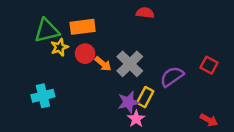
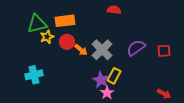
red square: (209, 65) -> (164, 51), turned -32
purple semicircle: (172, 77) -> (136, 48), moved
purple star: (128, 102) -> (101, 80), turned -30

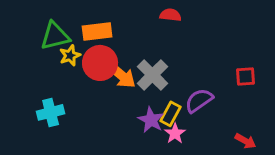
red circle: (67, 42) -> (100, 63), size x1.5
purple semicircle: (136, 48) -> (199, 100), moved
orange arrow: (81, 50) -> (121, 75), size x1.5
pink star: (107, 93) -> (175, 133), moved

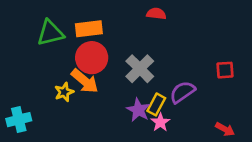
yellow star: (70, 55) -> (64, 92), moved
orange arrow: (121, 75) -> (85, 81), moved
cyan cross: (51, 112) -> (19, 120), moved

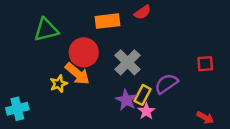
red semicircle: (156, 14) -> (143, 12), turned 138
orange rectangle: (89, 29) -> (107, 21), moved

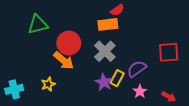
orange rectangle: (107, 21) -> (108, 24), moved
red square: (205, 64) -> (169, 52), size x1.5
yellow star: (59, 84) -> (48, 84), moved
pink star: (146, 111) -> (140, 91), moved

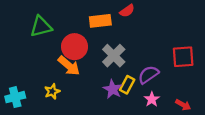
orange rectangle: (108, 24) -> (100, 21), moved

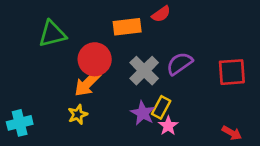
orange arrow: (69, 66) -> (88, 83), turned 95
purple semicircle: (148, 75) -> (180, 64), moved
yellow star: (52, 91) -> (78, 114), moved
pink star: (152, 99) -> (168, 126), moved

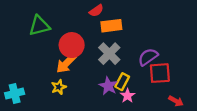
red semicircle: (161, 14) -> (96, 11), moved
orange rectangle: (127, 27) -> (111, 26), moved
purple semicircle: (180, 64) -> (148, 57), moved
red square: (232, 72) -> (160, 73), moved

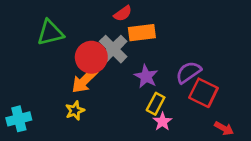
gray cross: (109, 54) -> (113, 49), moved
red square: (160, 73) -> (203, 93), turned 30
purple star: (108, 86) -> (146, 76), moved

